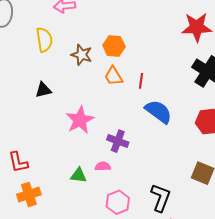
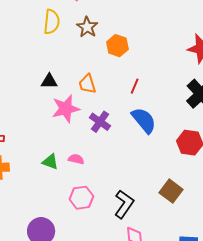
brown star: (82, 55) -> (87, 27), moved
orange trapezoid: (113, 76) -> (87, 84), moved
black triangle: (43, 90) -> (49, 81), moved
purple cross: (118, 141) -> (100, 122), moved

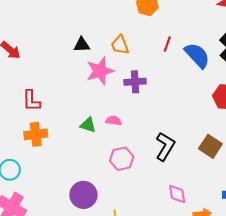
blue semicircle: (144, 120) -> (197, 55), moved
purple cross: (100, 122) -> (135, 82), turned -35
black L-shape: (124, 204) -> (165, 146), moved

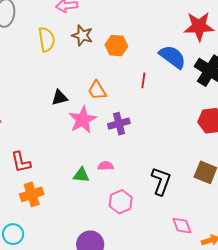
blue semicircle: (197, 55) -> (172, 57), moved

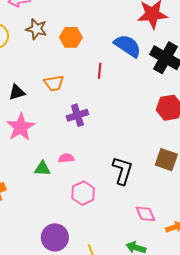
orange trapezoid: (97, 90) -> (54, 83), turned -65
pink star: (83, 120) -> (21, 127), moved

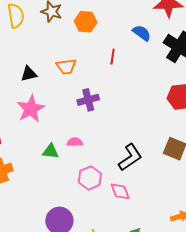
blue semicircle: (128, 46) -> (142, 33), size x0.7
black L-shape: (122, 171) -> (130, 157), turned 36
pink diamond: (146, 214) -> (120, 191), moved

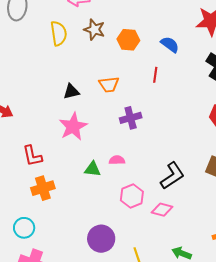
blue semicircle: (142, 33) -> (170, 45), moved
pink diamond: (120, 191) -> (162, 210), turned -55

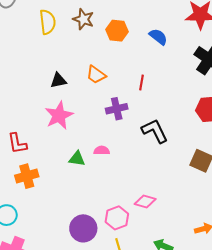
red line: (155, 75) -> (141, 83), moved
orange trapezoid: (109, 85) -> (96, 75), turned 40
black L-shape: (172, 176) -> (155, 131), moved, turned -84
pink hexagon: (132, 196) -> (117, 218), moved

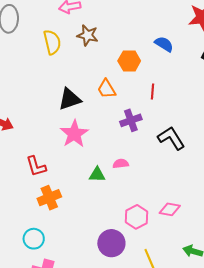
orange hexagon: (117, 31) -> (129, 61), moved
orange trapezoid: (96, 75) -> (106, 89), turned 30
black triangle: (58, 80) -> (70, 99), size x1.4
pink hexagon: (117, 218) -> (137, 217), moved

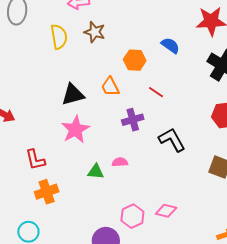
red line: (152, 92) -> (156, 92), turned -63

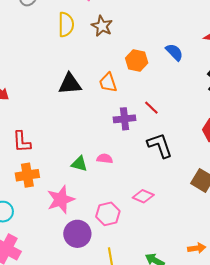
red line: (156, 92) -> (151, 108), moved
pink star: (75, 129) -> (61, 200), moved
pink diamond: (166, 211) -> (143, 196), moved

